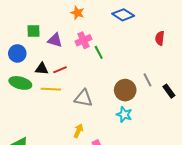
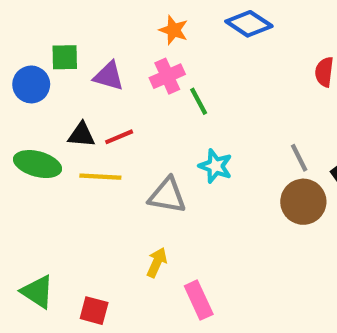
orange star: (77, 13) -> (174, 30), moved
blue circle: (17, 53) -> (31, 84), moved
brown circle: (125, 90) -> (303, 202), moved
cyan star: (124, 115) -> (215, 166), moved

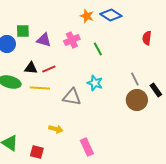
orange star: (174, 30) -> (87, 16), moved
green line: (199, 101) -> (98, 49), moved
yellow arrow: (157, 262) -> (56, 129), moved, turned 80

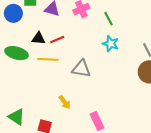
cyan star: (95, 83) -> (111, 44), moved
yellow arrow: (56, 129) -> (65, 102), turned 40

